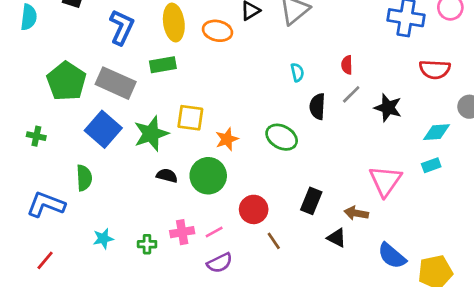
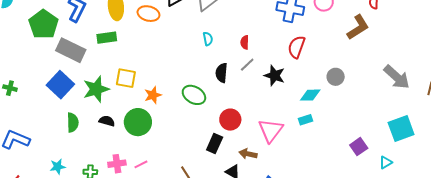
red semicircle: (435, 69) -> (297, 47), moved, turned 105
cyan semicircle: (297, 72) -> (208, 39), moved
green pentagon: (66, 81) -> (43, 24), moved
green semicircle: (84, 178) -> (73, 123), moved
red circle: (254, 209) -> (230, 120), moved

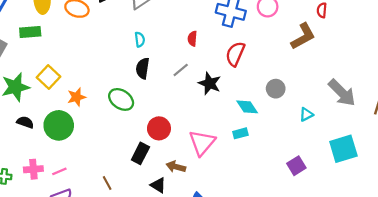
red semicircle: (245, 42) -> (192, 39), moved
black semicircle: (222, 73) -> (143, 68), moved
yellow square: (126, 78) -> (48, 77), turned 30
cyan diamond: (310, 95) -> (247, 107), turned 55
cyan triangle: (386, 162) -> (306, 114), moved

